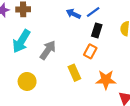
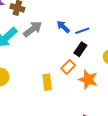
gray arrow: (48, 50) -> (33, 29), moved
orange star: (106, 80) -> (88, 80), moved

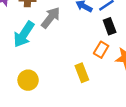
black rectangle: (80, 49) -> (110, 26), turned -40

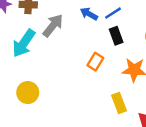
orange rectangle: (101, 50) -> (95, 62), moved
yellow rectangle: (82, 73) -> (119, 103), moved

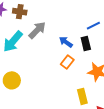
blue line: (113, 13) -> (93, 26), moved
blue arrow: (89, 14) -> (66, 42), moved

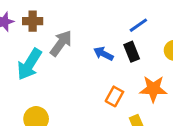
orange rectangle: (67, 62) -> (114, 96), moved

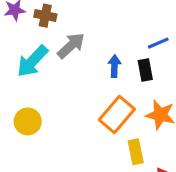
blue arrow: (103, 54) -> (114, 66), turned 54
orange rectangle: (114, 96) -> (117, 114), size x1.6

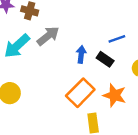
black rectangle: (145, 70) -> (105, 59), turned -49

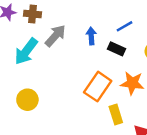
blue arrow: (81, 54) -> (91, 36), moved

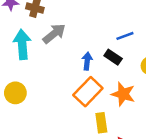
blue arrow: (91, 36) -> (87, 61), moved
cyan arrow: (26, 51) -> (22, 44), turned 128

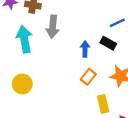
gray arrow: (54, 34) -> (53, 27), turned 140
orange rectangle: (88, 92) -> (88, 77), size x0.6

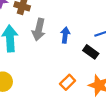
blue arrow: (85, 49) -> (65, 35), moved

